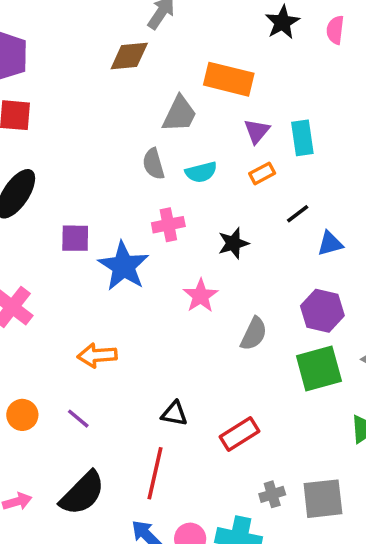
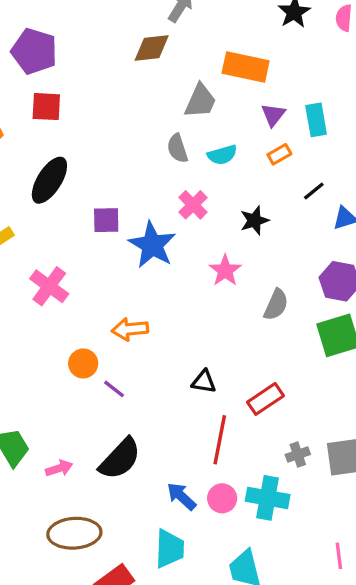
pink cross: (168, 225) -> (193, 205), turned -32
orange circle: (22, 415) -> (83, 363), moved
red line: (155, 473) -> (220, 440), moved

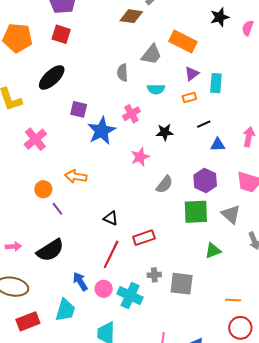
gray semicircle: (177, 148) -> (123, 73), moved

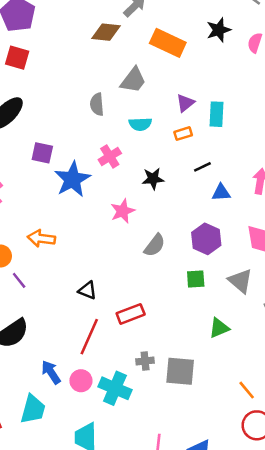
orange rectangle: (183, 42) -> (168, 43), moved
green square: (196, 212) -> (196, 279), size x0.6
orange line: (233, 300) -> (247, 390), turned 49

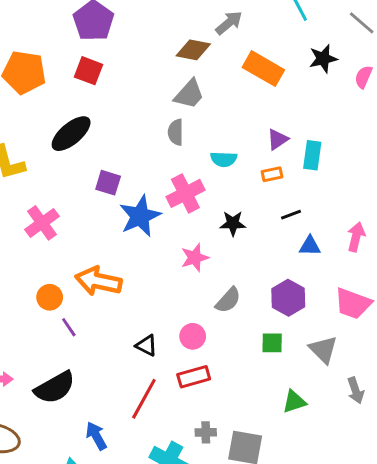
gray trapezoid: (133, 80) -> (189, 94), moved
pink cross: (110, 156) -> (185, 193), size x1.4
orange arrow: (41, 238) -> (98, 281), size x1.4
pink circle: (81, 381) -> (193, 336), moved

